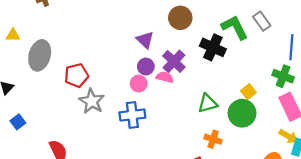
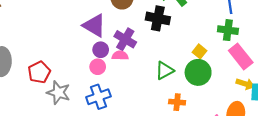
purple triangle: (145, 40) -> (94, 26), size x1.4

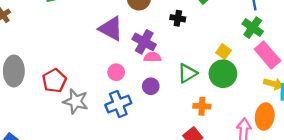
black cross: (158, 18) -> (178, 18), size x0.6
green cross: (228, 30) -> (253, 28), turned 30
purple circle: (101, 50) -> (151, 86), moved
pink semicircle: (120, 56) -> (152, 57), moved

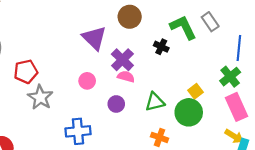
blue cross: (118, 104) -> (78, 131), moved

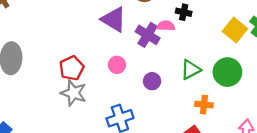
red pentagon: (26, 72) -> (72, 68), moved
pink semicircle: (126, 77) -> (166, 26), moved
yellow square: (196, 91) -> (235, 30), moved, size x1.5

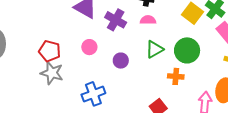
pink semicircle: (166, 26) -> (148, 20), moved
red pentagon: (72, 68) -> (50, 51), turned -30
orange cross: (204, 105) -> (176, 76), moved

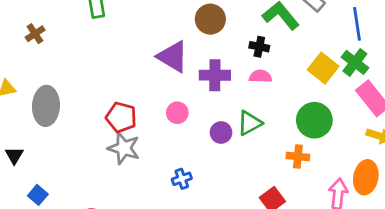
purple cross: (116, 20) -> (215, 75), turned -30
green triangle: (154, 49) -> (250, 123), moved
blue cross: (93, 94) -> (182, 179), size x0.6

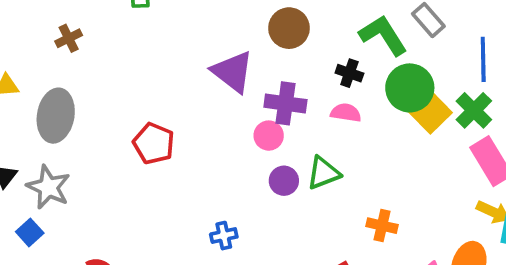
brown cross: (35, 34) -> (69, 38), moved
pink circle: (177, 113) -> (269, 136), moved
green circle: (314, 120) -> (410, 88), moved
gray star: (124, 148) -> (48, 187), moved

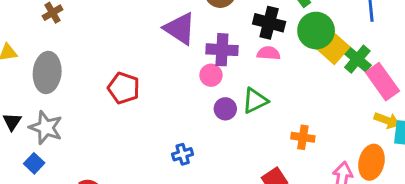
black cross: (349, 73) -> (269, 23), size x1.5
green cross: (474, 110) -> (357, 59), moved

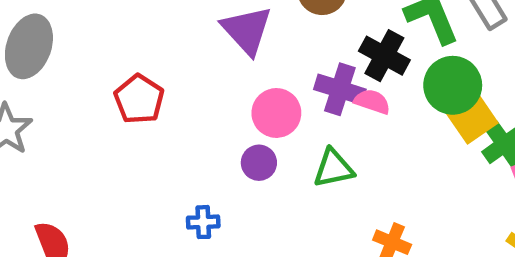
purple cross: (222, 50) -> (340, 89), moved
pink circle: (211, 75) -> (276, 113), size x1.4
purple circle: (225, 109) -> (259, 163), moved

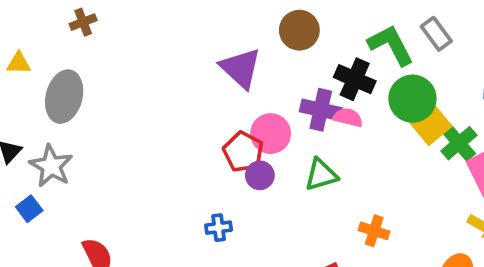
red pentagon: (139, 99) -> (243, 152), moved

